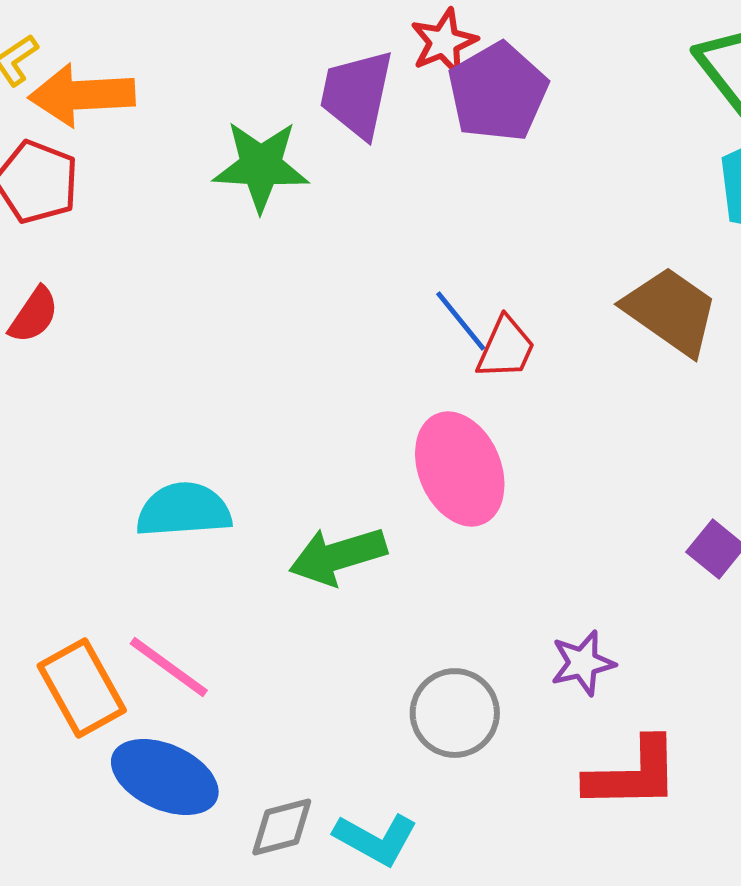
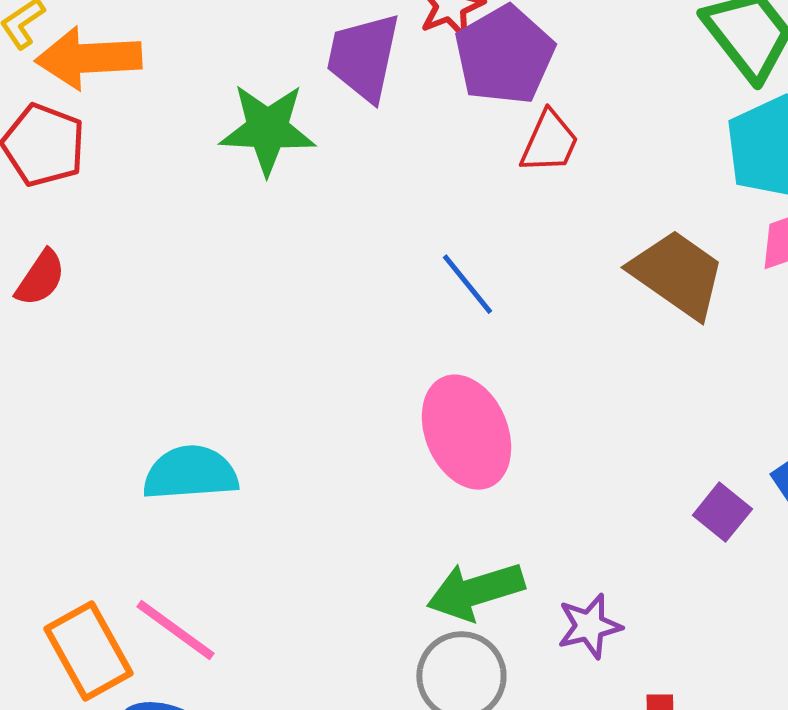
red trapezoid: (506, 348) -> (549, 142), moved
green arrow: (338, 556) -> (475, 591), moved

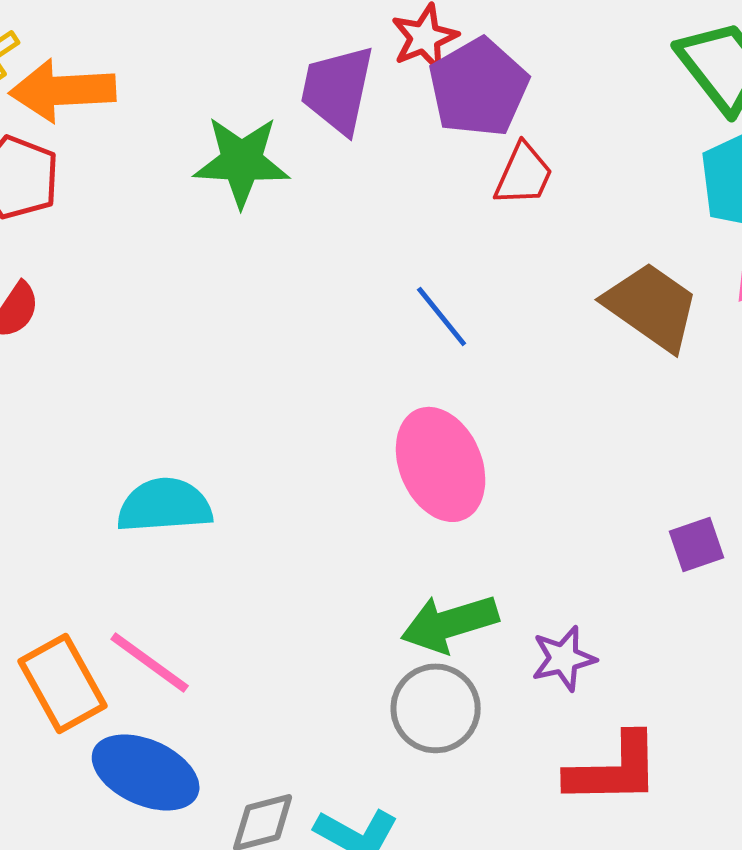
purple square: (722, 512) -> (697, 544), turned 32

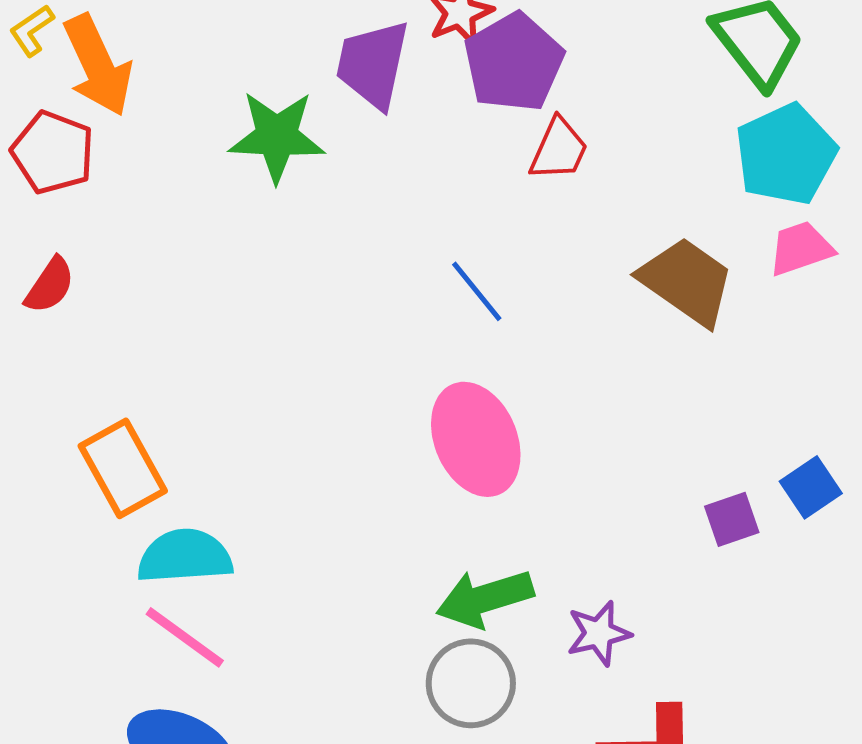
orange arrow: (63, 90) -> (98, 65), turned -112
cyan semicircle: (165, 505) -> (185, 556), moved
orange rectangle: (63, 683) -> (123, 468), moved

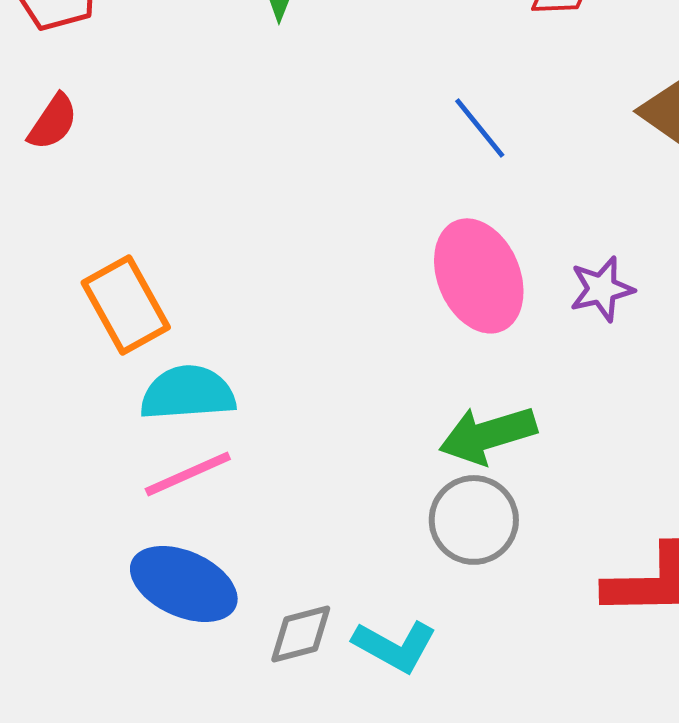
purple star: (599, 633) -> (602, 289), moved
pink line: (185, 637) -> (188, 474), turned -60

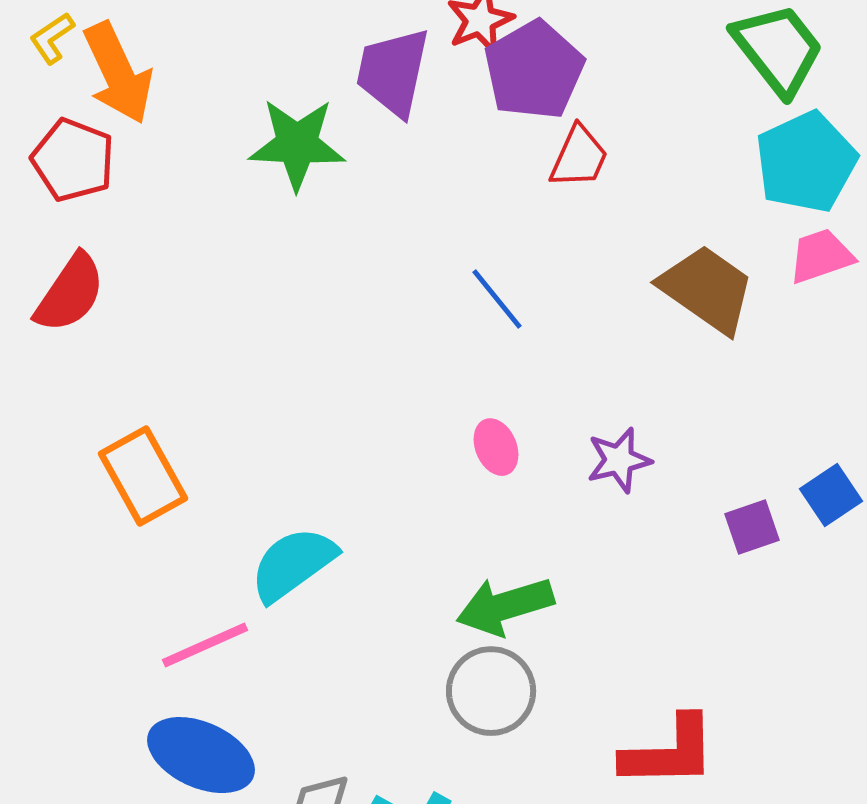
red semicircle: (53, 122) -> (70, 293), size x1.4
pink ellipse: (479, 276) -> (496, 447), size x0.5
cyan semicircle: (188, 393) -> (293, 564), moved, turned -32

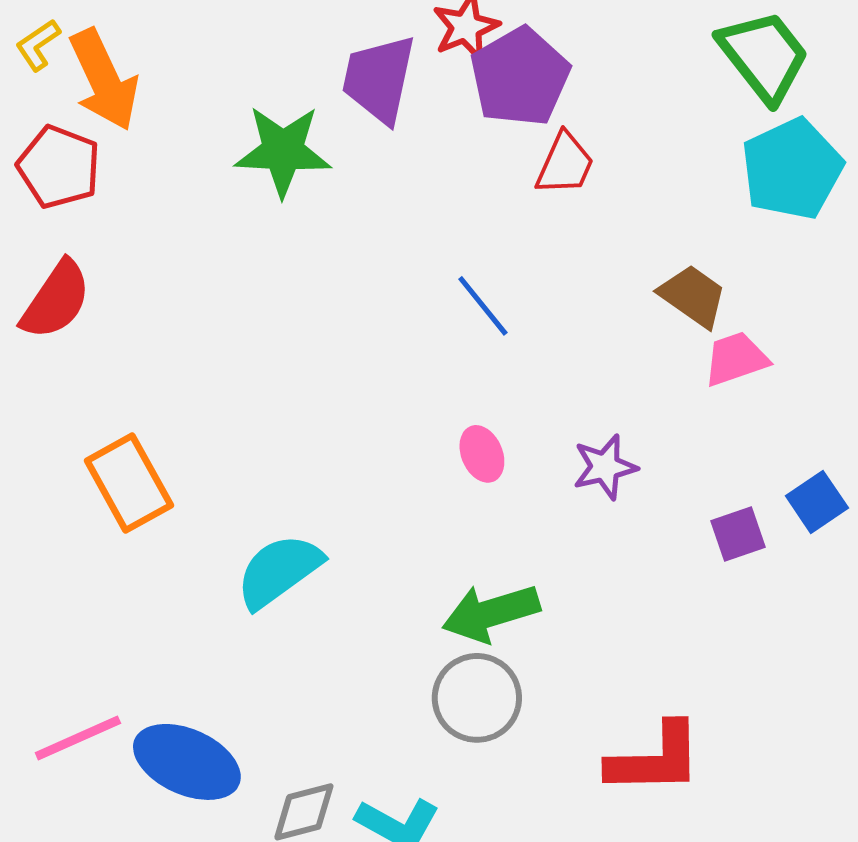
pink trapezoid: (821, 256) -> (736, 359), moved
brown trapezoid: (707, 289) -> (693, 296), size x0.7
pink line: (205, 645) -> (78, 738), moved

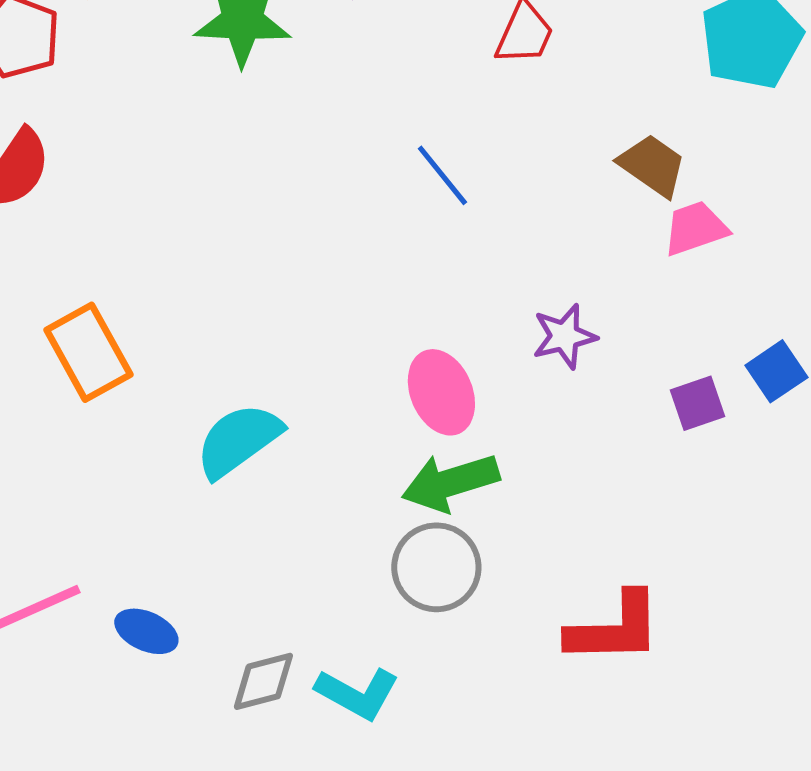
pink ellipse: (482, 454) -> (441, 392), moved, size x1.5
blue ellipse: (187, 762) -> (146, 631), size x0.6

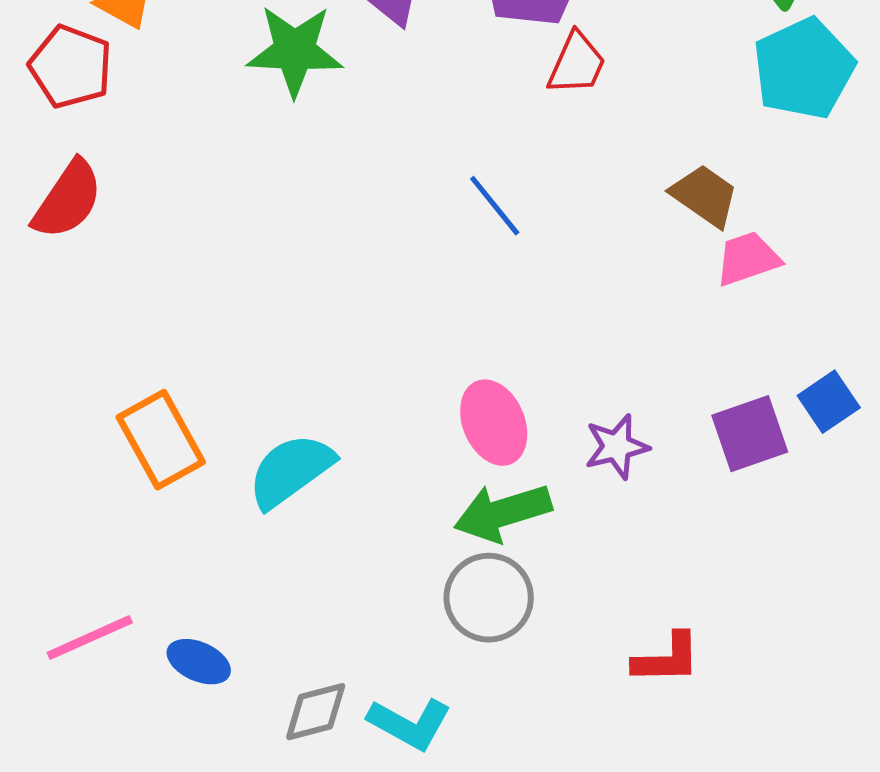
purple star: (564, 336) -> (617, 447), moved
orange rectangle: (88, 352) -> (161, 440), moved
purple square: (697, 403) -> (750, 434), size x1.4
red L-shape: (614, 628) -> (667, 659), size x0.7

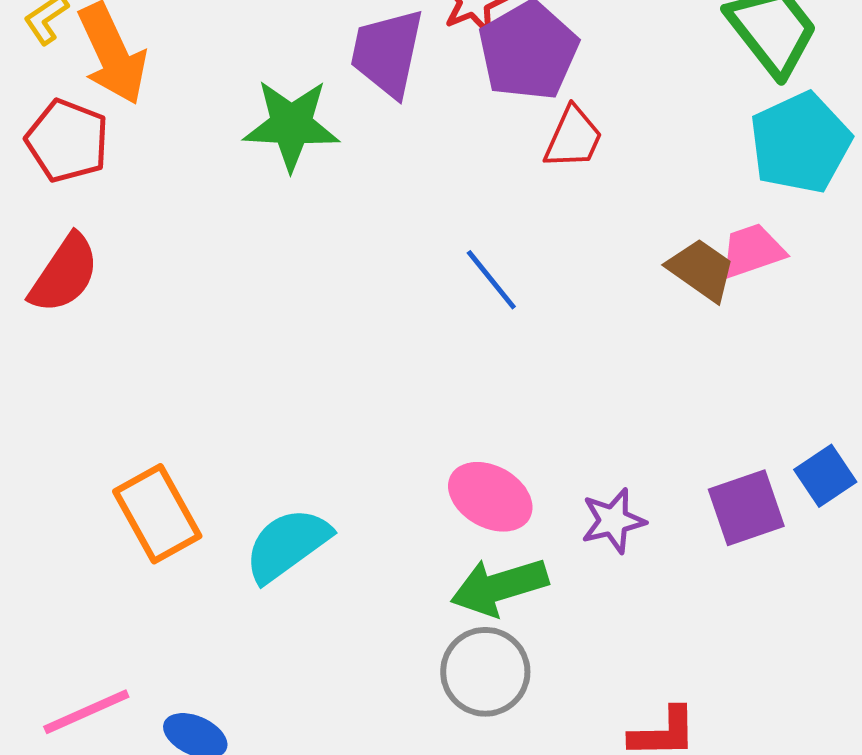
pink trapezoid: (748, 259) -> (752, 251), moved
pink ellipse: (494, 423) -> (490, 497), turned -38

